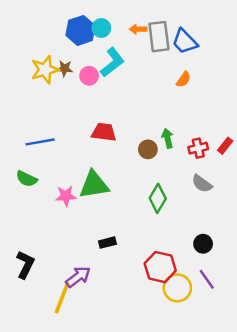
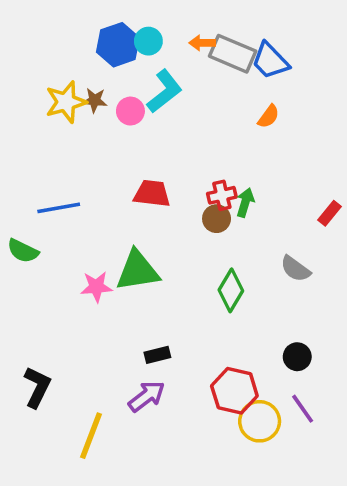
gray rectangle: (159, 37) -> (233, 54), turned -60
green arrow: (168, 138) -> (245, 202), turned 30
red cross: (198, 148) -> (222, 195), moved
green semicircle: (27, 179) -> (23, 251), moved
purple arrow: (78, 277) -> (147, 396), moved

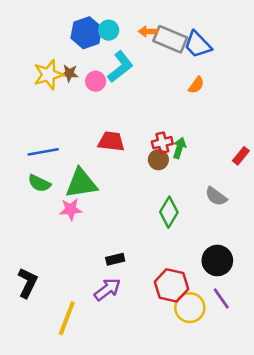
green semicircle: (23, 251) -> (39, 183), moved
green triangle: (138, 271) -> (81, 183), moved
black circle: (297, 357) -> (217, 261), size x1.5

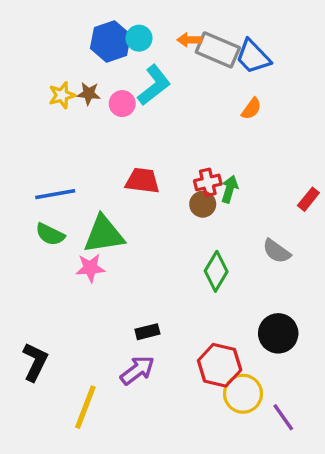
yellow star: (48, 75) -> (62, 95), size x0.7
purple line: (221, 298) -> (283, 417), moved

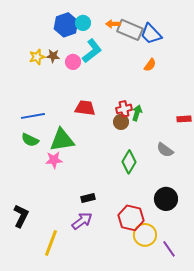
red rectangle: (308, 199) -> (184, 119), turned 48

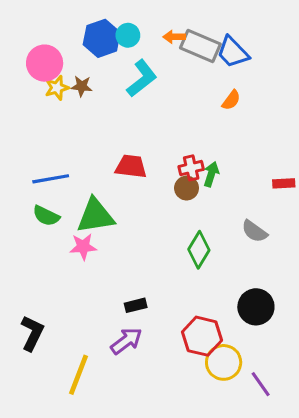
pink circle: (73, 62) -> (45, 63), moved, size x1.5

